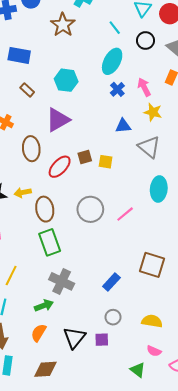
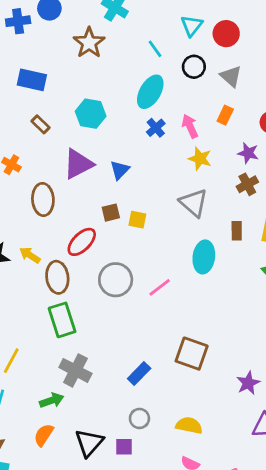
blue triangle: (123, 126) -> (120, 170), moved, turned -42
red ellipse: (60, 167) -> (82, 242), moved
yellow arrow: (23, 193) -> (30, 255), turned 42

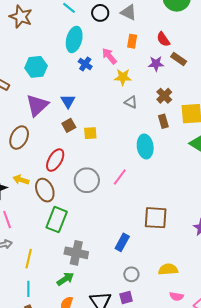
brown cross: (247, 184) -> (164, 96), moved
brown ellipse: (43, 199) -> (19, 138), turned 45
gray triangle: (194, 203) -> (131, 102), moved, size x0.6
brown square: (111, 213) -> (69, 125), moved
green rectangle: (62, 320) -> (57, 220), turned 55

